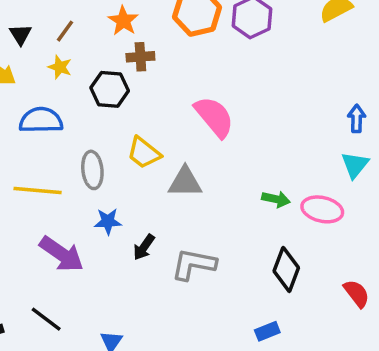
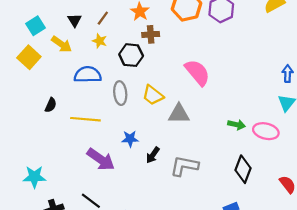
gray ellipse: (92, 170) -> (120, 93), moved

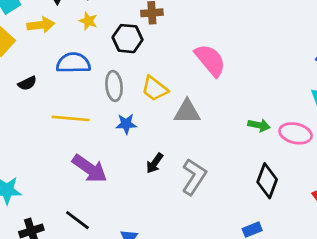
yellow arrow: (62, 44) -> (41, 25), turned -42
black semicircle: (51, 105) -> (27, 83), moved, turned 40
blue star: (130, 139) -> (126, 124), moved
gray L-shape: (184, 166) -> (194, 177), turned 112

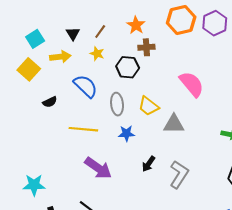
blue semicircle: (73, 63) -> (86, 86), turned 45

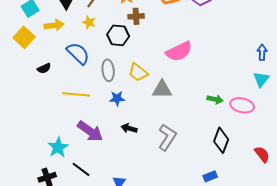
pink semicircle: (192, 84) -> (179, 51), turned 104
black arrow: (149, 164) -> (129, 128), moved, turned 70
cyan star: (34, 185) -> (58, 147), moved, turned -30

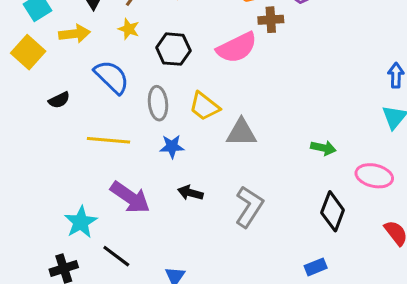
brown cross: (136, 16) -> (271, 20), moved
pink semicircle: (179, 51) -> (237, 48), moved
pink ellipse: (242, 105) -> (374, 176), moved

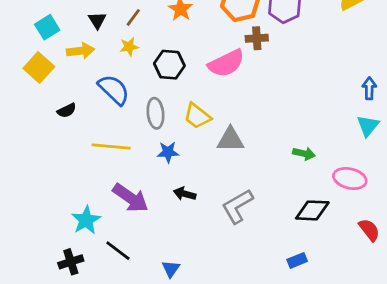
yellow star: (129, 29) -> (129, 47), turned -30
gray L-shape: (249, 207) -> (237, 206), turned -153
black diamond: (333, 211) -> (312, 210), turned 72

